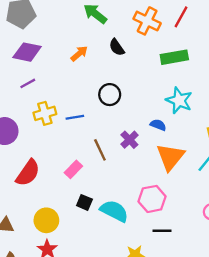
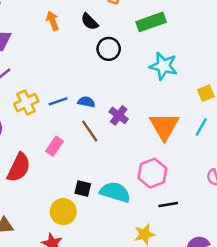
orange arrow: (79, 54) -> (53, 21), moved, turned -60
black circle: (110, 95) -> (109, 49), moved
blue semicircle: (158, 125) -> (86, 102), moved
pink rectangle: (73, 169) -> (54, 146), moved
yellow circle: (46, 220) -> (63, 212), moved

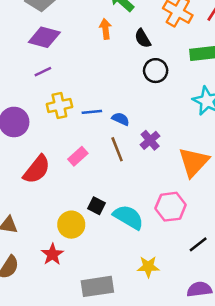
black line: (168, 205) -> (198, 244), moved, turned -42

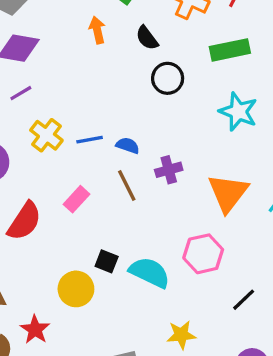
yellow cross: (59, 106) -> (46, 135), turned -35
purple cross: (150, 140) -> (169, 170), turned 30
red star: (52, 254) -> (35, 330), moved

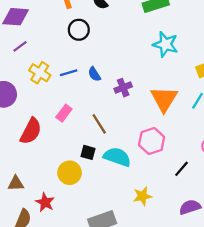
black circle: (168, 78) -> (79, 30), moved
blue semicircle: (128, 146) -> (94, 74), turned -136
brown line: (127, 185) -> (99, 124), moved

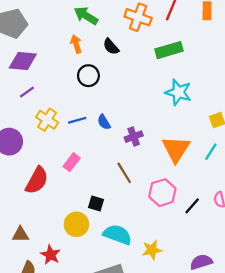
brown line: (99, 124) -> (124, 173), moved
cyan semicircle: (117, 157) -> (118, 235), moved
black line: (181, 169) -> (192, 206), moved

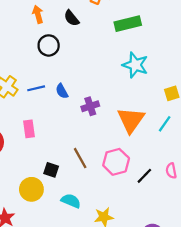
pink rectangle: (72, 162) -> (29, 129), turned -48
brown line: (124, 173) -> (80, 158), moved
cyan semicircle: (118, 235) -> (71, 201), size x0.7

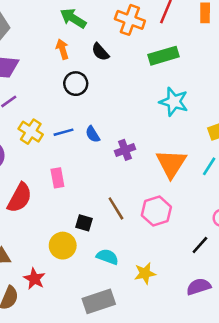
black line: (144, 176) -> (200, 245), moved

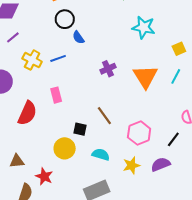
blue semicircle: (93, 134) -> (78, 37), moved
pink hexagon: (156, 211) -> (139, 133), moved
purple semicircle: (199, 287) -> (161, 164), moved

